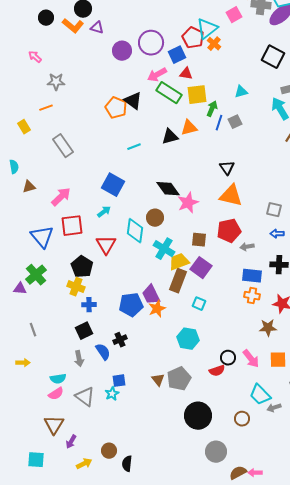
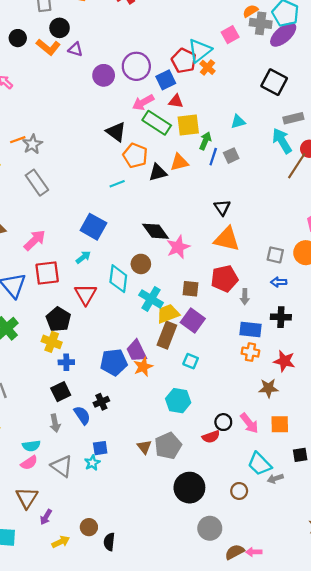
gray star: (56, 82) -> (32, 144), moved, turned -30
orange pentagon: (116, 108) -> (135, 156), moved
gray arrow: (247, 247) -> (245, 297), turned -80

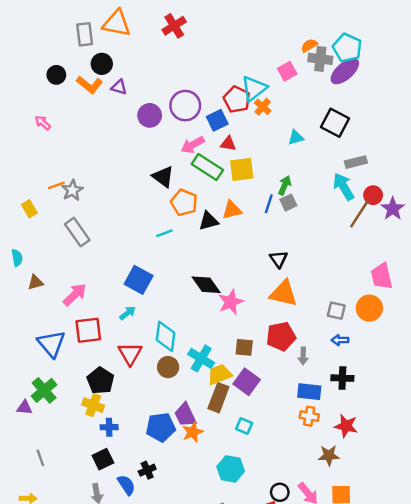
cyan triangle: (238, 122) -> (296, 137), moved
green arrow: (205, 141) -> (285, 185), moved
brown circle: (141, 264) -> (168, 367), moved

